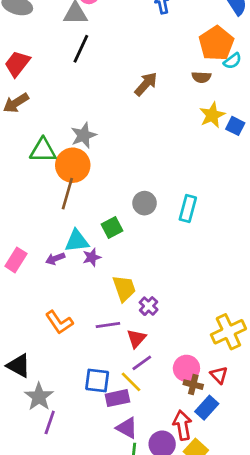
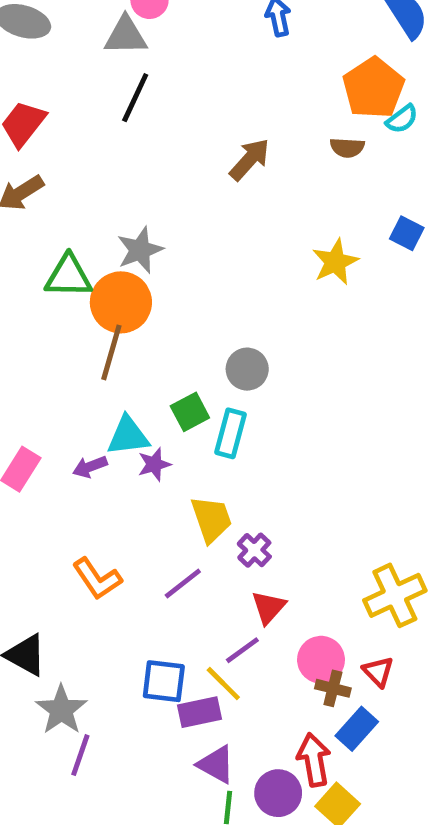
yellow star: (212, 115) -> (335, 262), moved
cyan rectangle: (188, 209) -> (230, 433), moved
purple line: (108, 325) -> (183, 583), turned -30
red triangle: (136, 339) -> (269, 607), moved

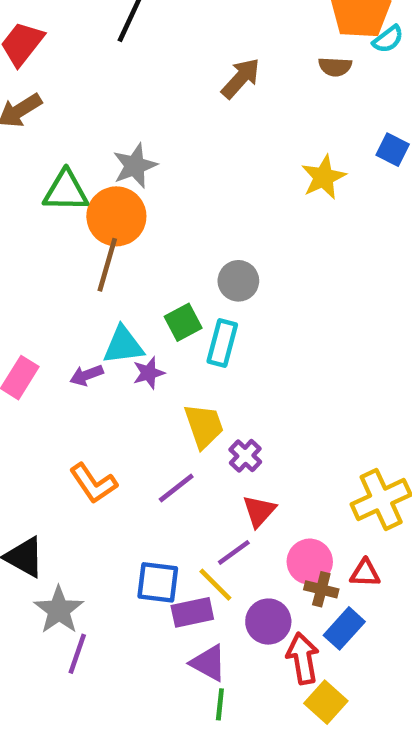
red triangle: (378, 672) -> (365, 573), turned -44
purple circle: (278, 793) -> (268, 622), moved

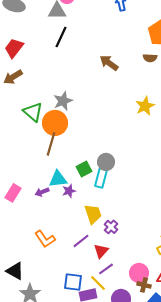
brown arrow: (241, 78) -> (109, 63), turned -96
green triangle: (66, 191) -> (33, 112), turned 40
gray circle: (238, 281) -> (106, 162), moved
red triangle: (259, 511) -> (101, 251), moved

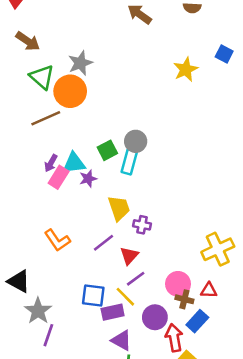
brown arrow: (13, 77) -> (28, 41), moved, turned -114
brown line: (51, 144) -> (46, 118), moved, turned 50
purple arrow: (42, 192) -> (51, 163), moved, turned -40
pink rectangle: (13, 193) -> (59, 177), moved
purple cross: (111, 227) -> (142, 225), turned -32

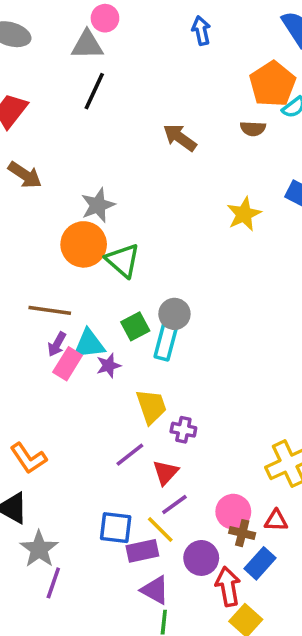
green triangle: (42, 77) -> (123, 260), moved
brown line: (46, 118) -> (50, 310), moved, turned 32
orange L-shape: (57, 240) -> (28, 458), moved

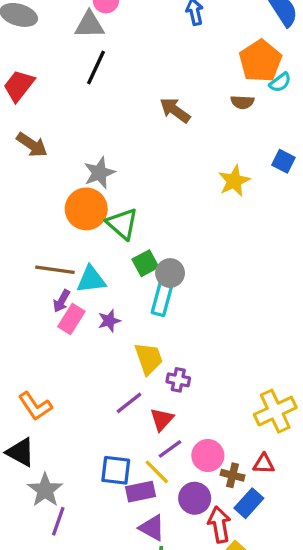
green square: (135, 326) -> (145, 263), moved
cyan triangle: (89, 344) -> (91, 280), moved
pink circle: (233, 512) -> (208, 455), moved

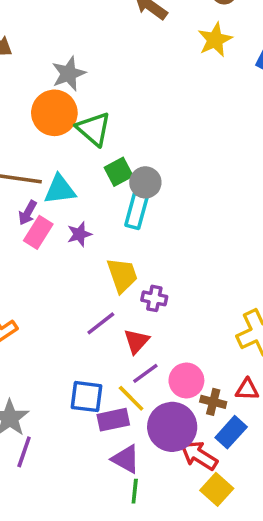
yellow star: (234, 181) -> (215, 40), moved
purple circle: (195, 498) -> (172, 427), size x1.4
red arrow: (219, 525) -> (199, 455), turned -48

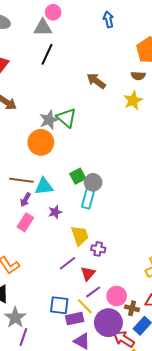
green triangle: (94, 129) -> (66, 118), moved
pink rectangle: (38, 232) -> (25, 222), moved

